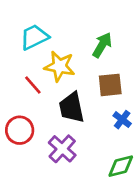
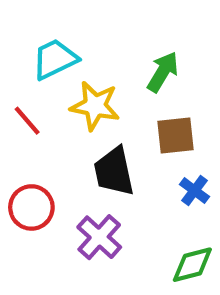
red line: (33, 85) -> (27, 121), moved

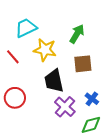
blue cross: (195, 191) -> (92, 99), moved
purple cross: (99, 237) -> (65, 107), moved

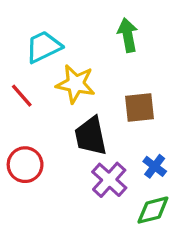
green arrow: (77, 34) -> (128, 35), moved, turned -42

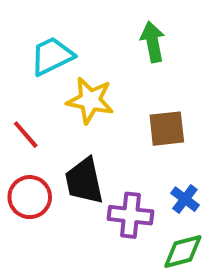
red line: (22, 96) -> (26, 135), moved
black trapezoid: (91, 136) -> (84, 181), moved
purple cross: (109, 180) -> (131, 215), turned -36

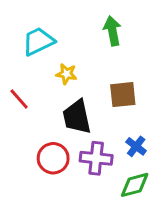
yellow star: (90, 100) -> (66, 74), size x0.6
black trapezoid: (84, 181) -> (77, 117), moved
red circle: (30, 197) -> (53, 158), moved

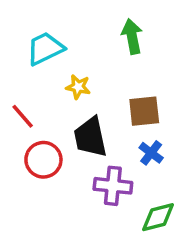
blue cross: (136, 146) -> (151, 153), moved
red circle: (53, 158) -> (43, 160), moved

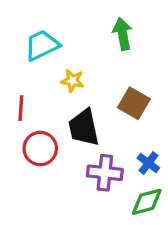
brown square: (144, 111) -> (134, 103), turned 36
red line: (23, 116) -> (21, 108), turned 45
blue cross: (151, 153) -> (148, 163), moved

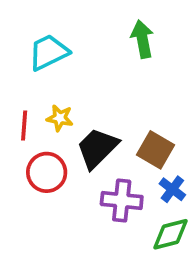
yellow star: (73, 81) -> (60, 118), moved
brown square: (134, 103) -> (155, 150), moved
black trapezoid: (84, 128) -> (97, 148), turned 57

